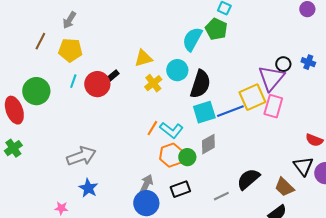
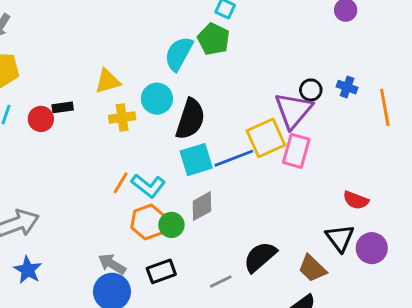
black rectangle: (112, 76) -> (63, 107), turned 32
yellow cross: (153, 83) -> (122, 118), turned 30
red circle: (97, 84) -> (41, 119), size x0.7
gray arrow: (146, 184) -> (112, 264), turned -84

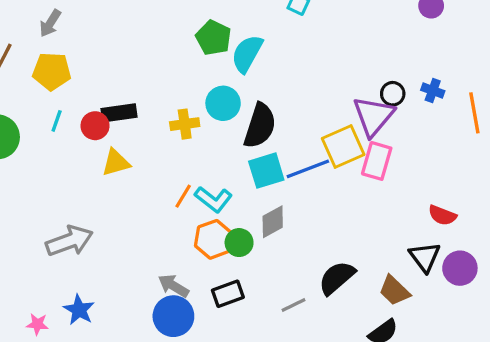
green pentagon: (214, 39) -> (213, 38), moved
yellow triangle: (108, 81) -> (116, 163), moved
black rectangle: (63, 107) -> (119, 113), size x1.5
blue star: (28, 270) -> (79, 310), moved

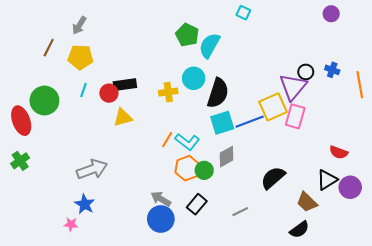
black triangle: (425, 257) -> (327, 180), turned 35
black semicircle: (337, 278) -> (273, 178), moved
black rectangle: (228, 294) -> (197, 204), turned -30
blue star: (79, 310) -> (85, 204), moved

